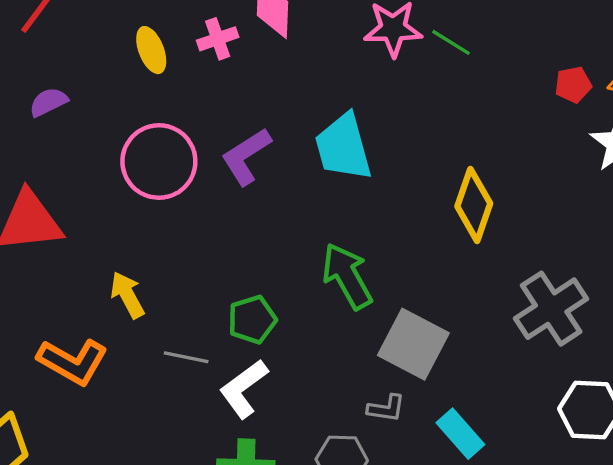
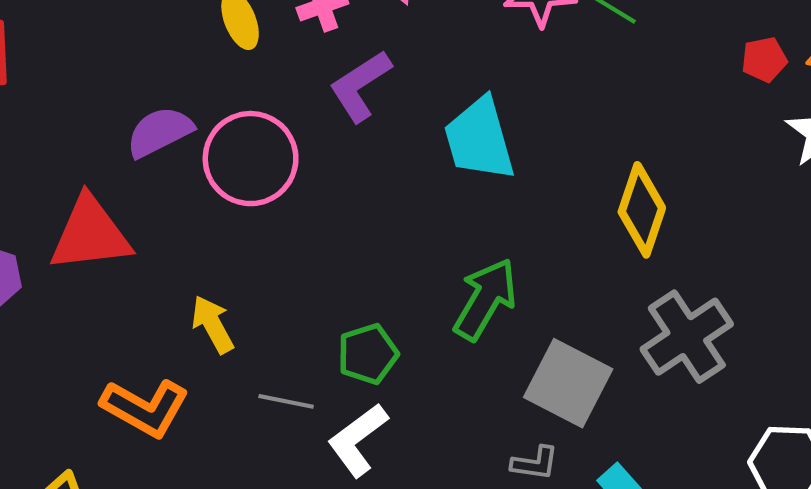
purple semicircle: (48, 102) -> (160, 132), moved, size x1.4
purple L-shape: (246, 156) -> (360, 86), moved
green arrow: (347, 276) -> (485, 299), turned 60
gray cross: (551, 309) -> (687, 337), moved

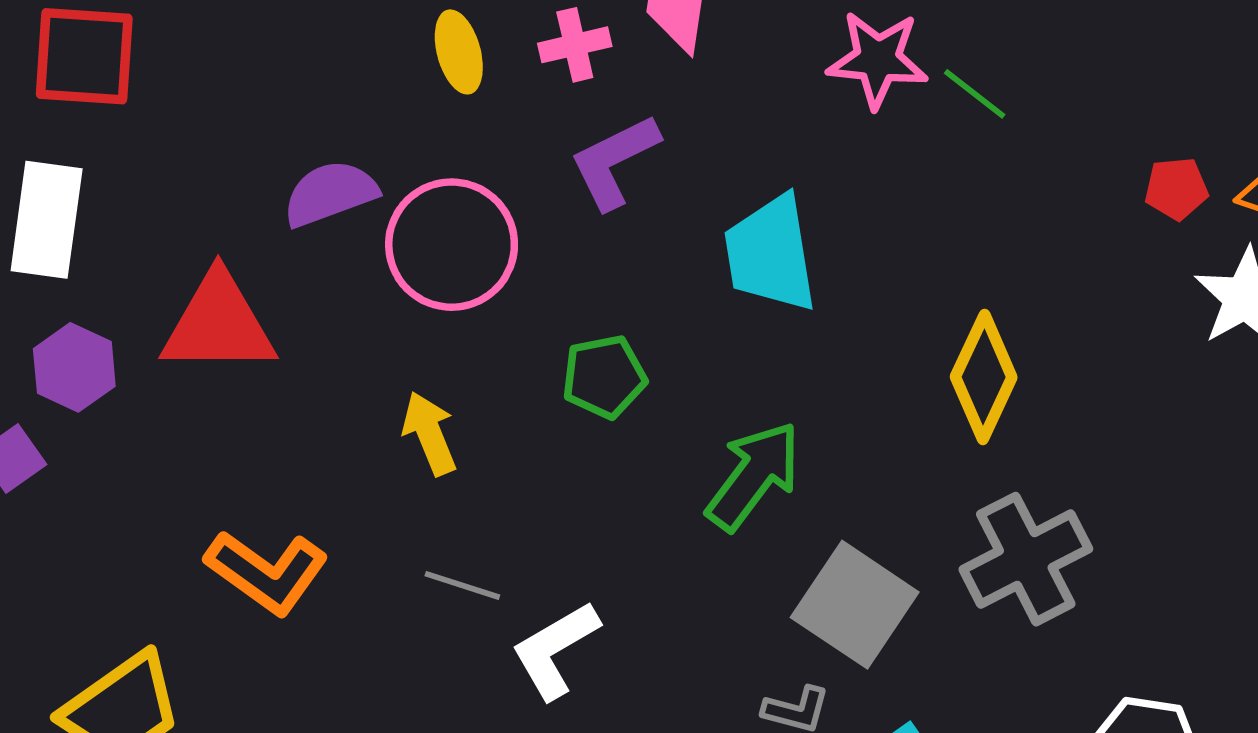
yellow arrow: (213, 325) -> (430, 433), moved
green pentagon: (368, 354) -> (604, 377), moved

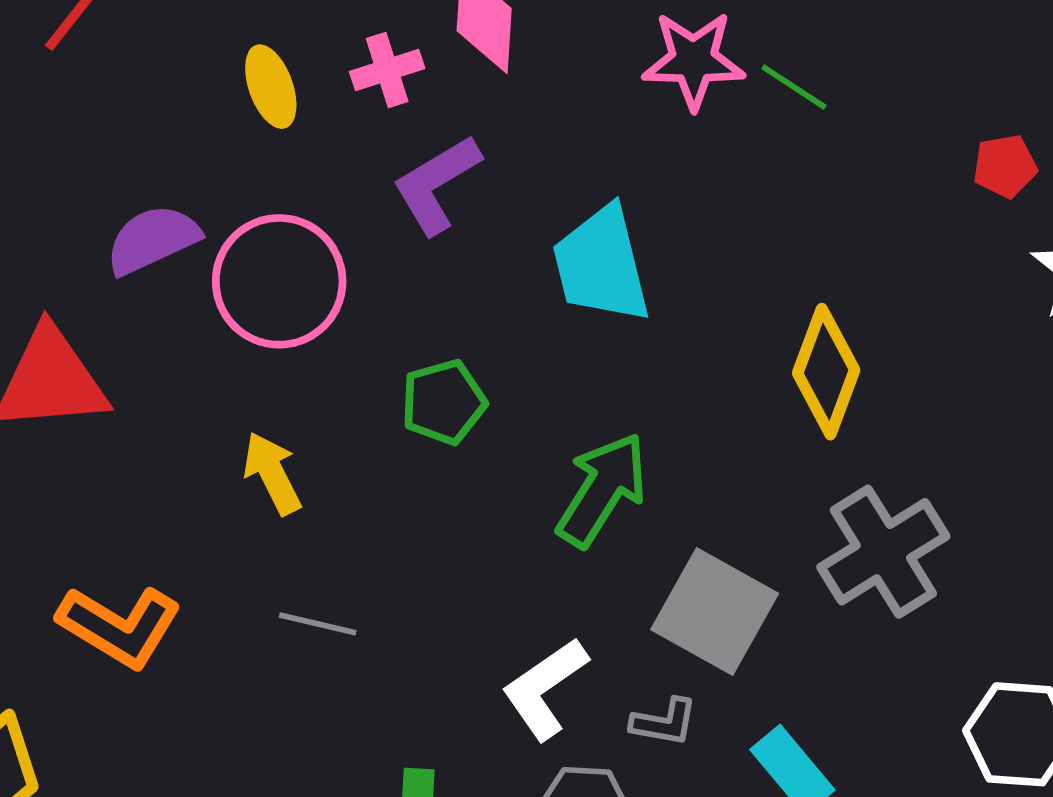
white L-shape: (555, 650) -> (545, 689), moved

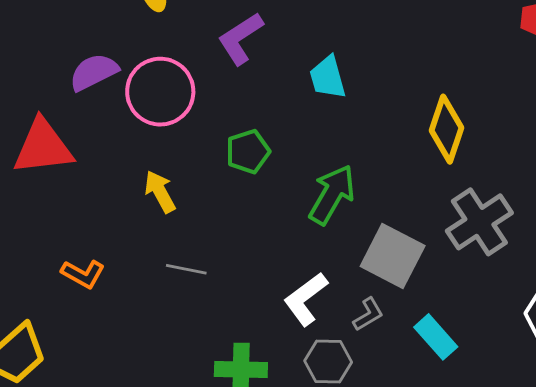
cyan trapezoid: (601, 265) -> (328, 77), size x0.7
orange L-shape: (119, 626) -> (83, 274), size x0.7
gray L-shape: (664, 722) -> (368, 314), turned -39

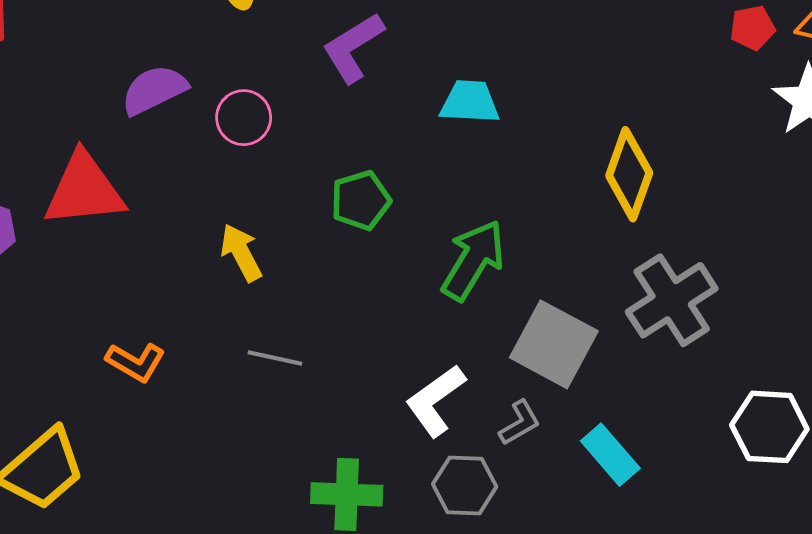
cyan trapezoid: (328, 77) -> (470, 102), turned 108
pink circle: (160, 92) -> (244, 118), size x0.6

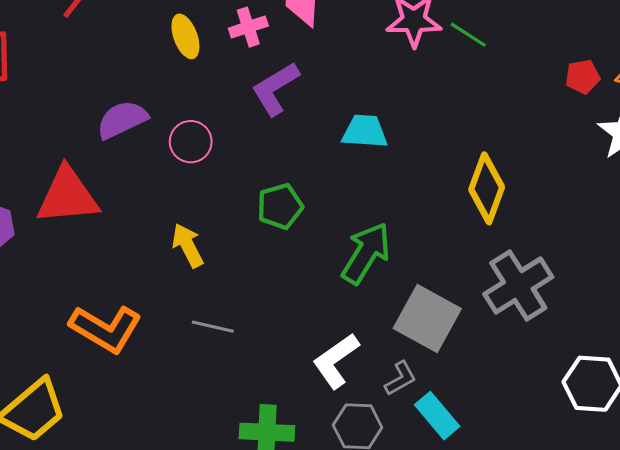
orange L-shape: (136, 362) -> (106, 329), size x1.6
cyan rectangle: (610, 455) -> (437, 416), moved

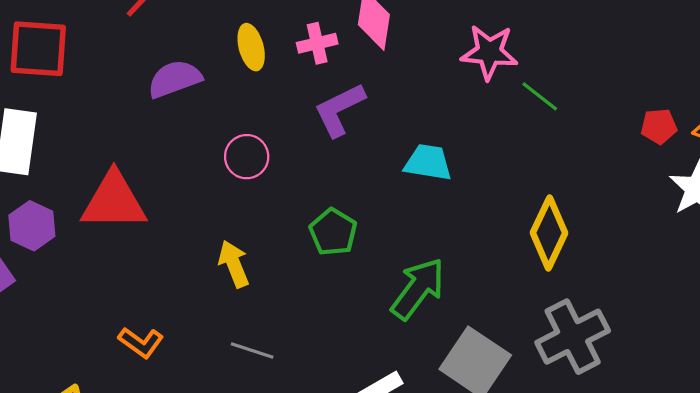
green line: (468, 35) -> (540, 96), moved
purple semicircle: (122, 120) -> (175, 79), moved
green pentagon: (280, 206) -> (333, 232), turned -30
orange L-shape: (106, 329) -> (141, 342), size x0.6

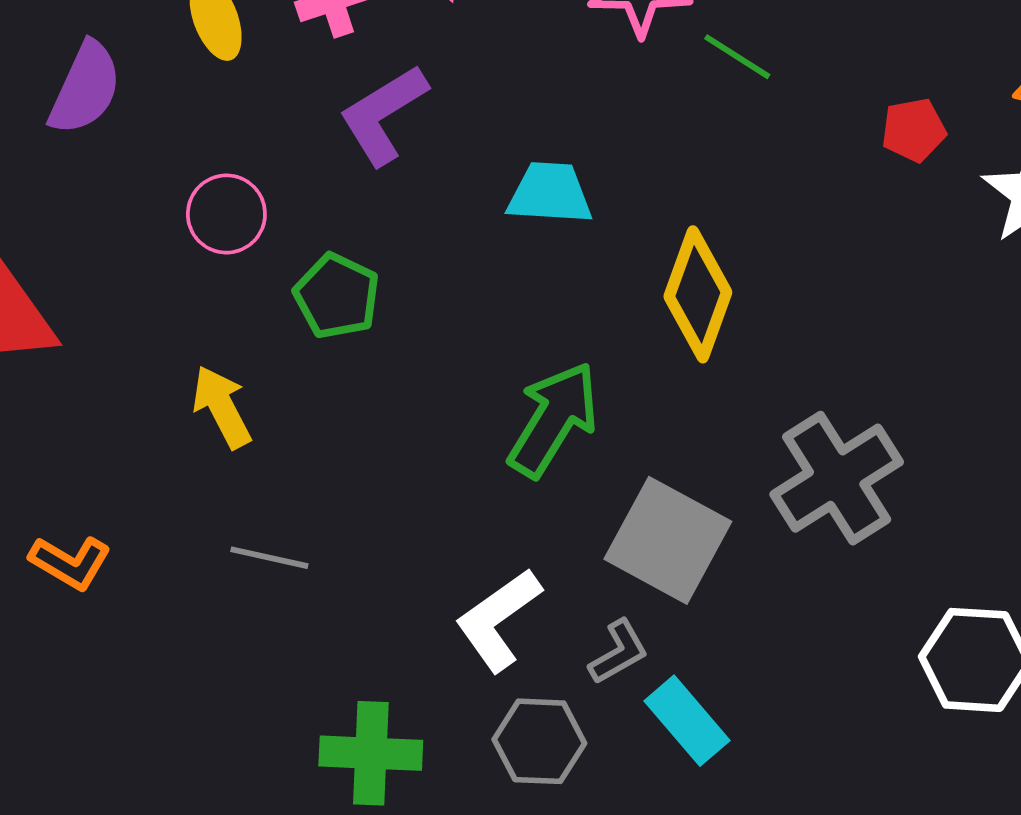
purple semicircle: (175, 79) -> (85, 88), turned 140
red pentagon: (659, 126) -> (914, 130), moved
green pentagon: (333, 232) -> (337, 296), moved
yellow diamond: (549, 233) -> (698, 294), moved

